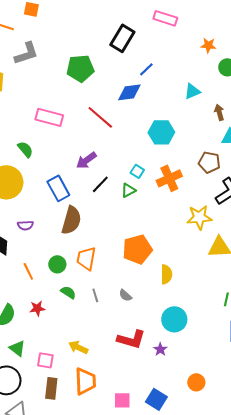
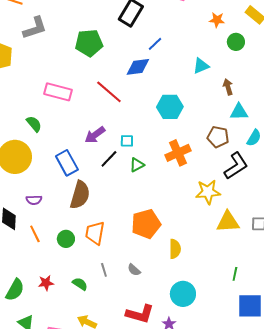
cyan square: (137, 171) -> (127, 141), moved, turned -32
orange line: (28, 271) -> (35, 234), moved
green semicircle: (68, 292) -> (80, 284), moved

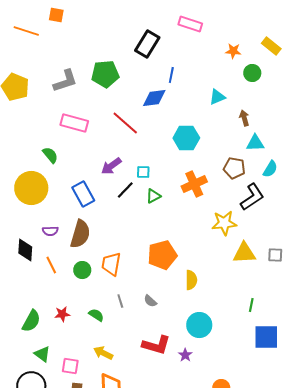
gray L-shape: (35, 28) -> (65, 81), moved
blue line: (155, 44) -> (171, 75), turned -35
brown semicircle: (80, 195) -> (80, 234), moved

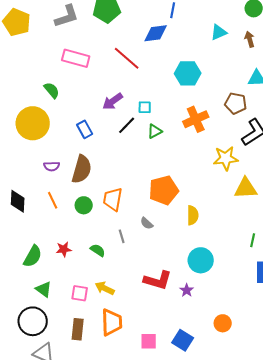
brown arrow: (244, 118) -> (250, 39), moved
blue rectangle: (83, 194) -> (85, 129), size x0.7
black diamond: (25, 250) -> (18, 201), moved
gray semicircle: (150, 301) -> (147, 223), moved
pink square: (70, 366) -> (80, 293), moved

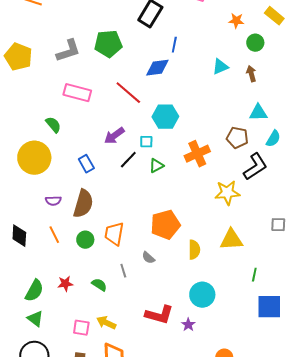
cyan hexagon: (188, 73) -> (165, 117), moved
yellow triangle: (246, 188) -> (231, 240), moved
green triangle: (44, 289) -> (35, 319), moved

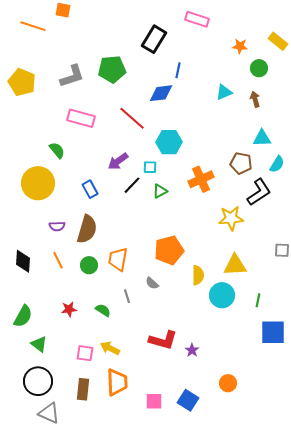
green semicircle: (34, 291) -> (23, 316), moved
cyan circle: (202, 295) -> (222, 295), moved

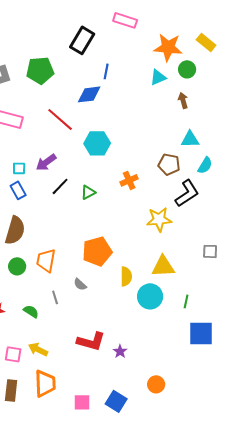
orange star: (240, 46) -> (168, 47), size x1.8
cyan triangle: (224, 92) -> (158, 77), moved
cyan square: (150, 167) -> (19, 168), moved
orange cross: (201, 179) -> (129, 180), size x0.7

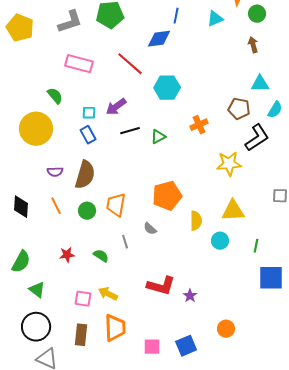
cyan triangle: (158, 77) -> (215, 19), moved
black line: (60, 186) -> (130, 131), turned 30
cyan circle: (150, 296) -> (220, 241), size x0.7
blue square: (116, 401) -> (186, 346), turned 35

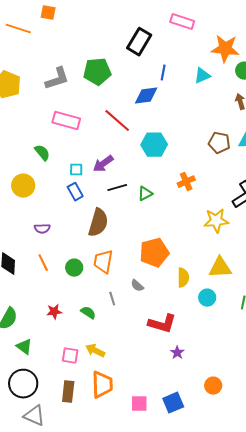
brown pentagon: (239, 109) -> (219, 143), moved
yellow circle: (36, 129) -> (23, 186), size x0.7
brown semicircle: (85, 175) -> (98, 223), moved
red L-shape: (161, 286) -> (162, 324), moved

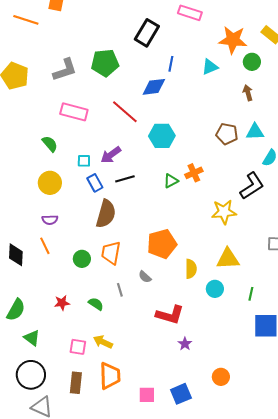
yellow circle: (23, 186) -> (50, 183), moved
blue rectangle: (75, 192) -> (95, 183), moved
green triangle: (145, 194) -> (171, 181), moved
orange line: (43, 263) -> (45, 246), moved

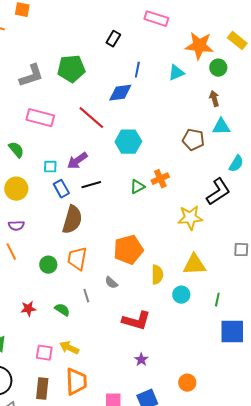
black rectangle: (147, 33) -> (113, 39), size x0.6
cyan triangle: (255, 132) -> (221, 127), moved
purple star: (185, 344) -> (141, 360), moved

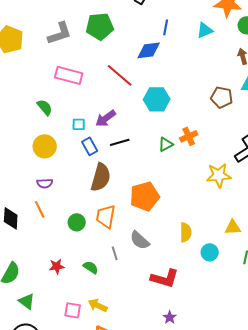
orange pentagon: (128, 250) -> (145, 196), moved
yellow triangle: (194, 265) -> (233, 227), moved, size x0.7
gray semicircle: (111, 283) -> (140, 240), size x1.5

